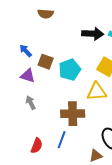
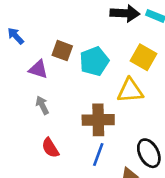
blue arrow: (26, 51) -> (16, 36), moved
blue line: (62, 140) -> (98, 154), moved
red semicircle: (37, 146) -> (50, 148), moved, turned 126

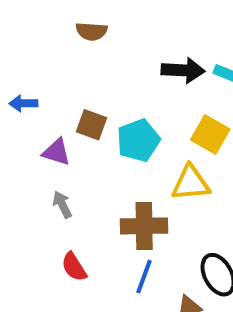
blue arrow: (16, 36) -> (23, 103), turned -48

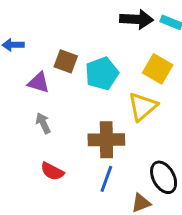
yellow triangle: (191, 183) -> (143, 107), turned -36
red semicircle: (74, 267) -> (52, 171), turned -30

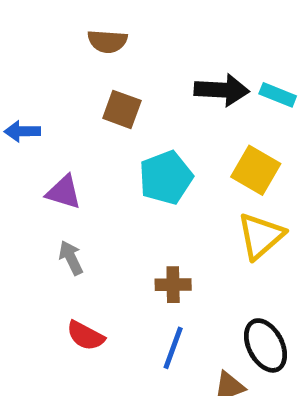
brown square: (66, 61) -> (122, 109), moved
yellow triangle: (143, 107) -> (261, 236), moved
brown cross: (106, 140) -> (173, 285), size x0.6

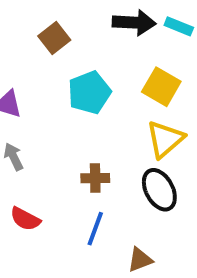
brown square: (122, 109) -> (54, 38), turned 32
black ellipse: (266, 345) -> (159, 190), moved

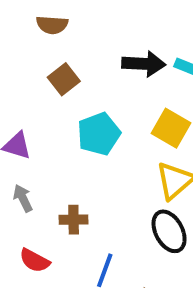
brown cross: (95, 178) -> (74, 220), moved

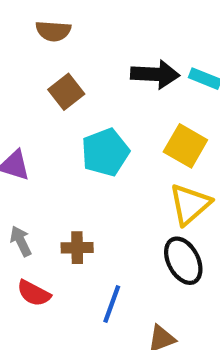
gray arrow: (23, 198) -> (21, 241), moved

